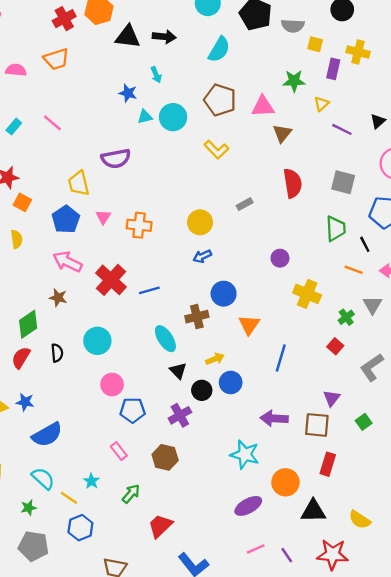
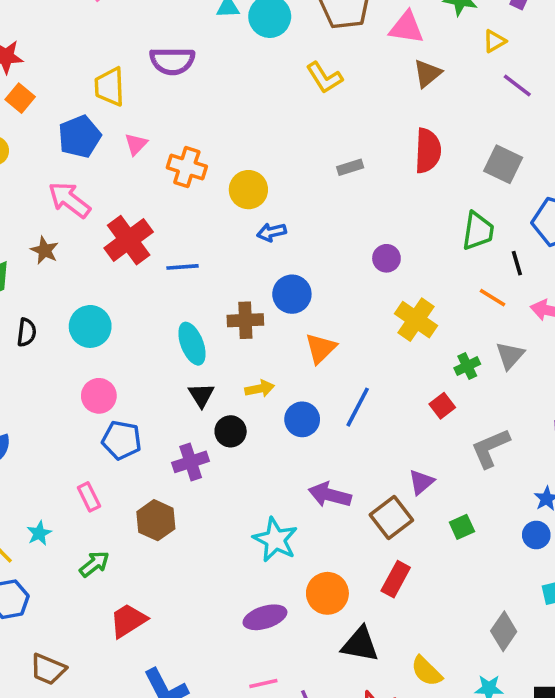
yellow circle: (200, 222) -> (248, 190), moved
blue circle: (231, 383) -> (302, 419), moved
brown square: (317, 425) -> (391, 517), turned 36

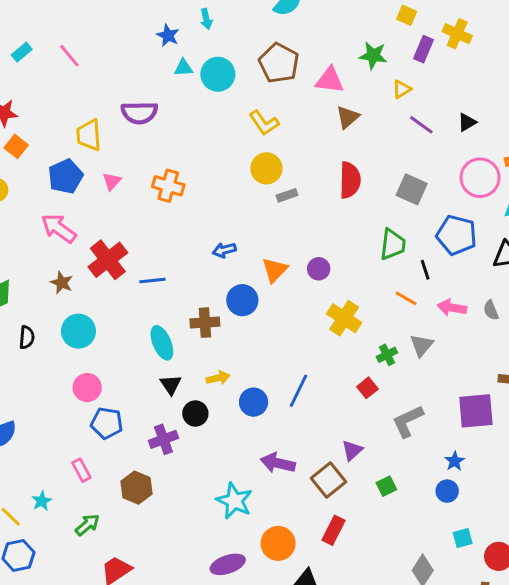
orange cross: (187, 167) -> (168, 186), moved
yellow circle: (248, 190) -> (266, 168), moved
brown star: (45, 250) -> (62, 283), moved
orange triangle: (321, 348) -> (275, 270), moved

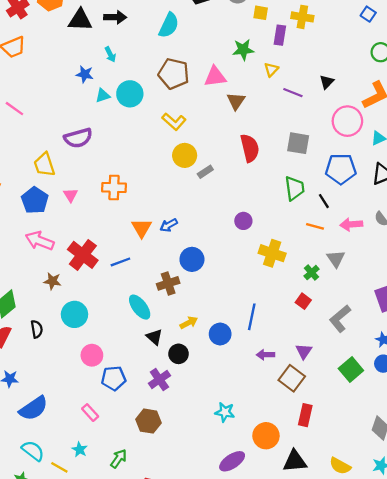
orange triangle: (275, 270) -> (142, 228), moved
purple arrow: (278, 463) -> (265, 355), moved, size x0.7
pink rectangle: (81, 470) -> (90, 413), moved
green square: (386, 486) -> (351, 369), moved, size x1.5
cyan star: (234, 501) -> (225, 412), size x0.7

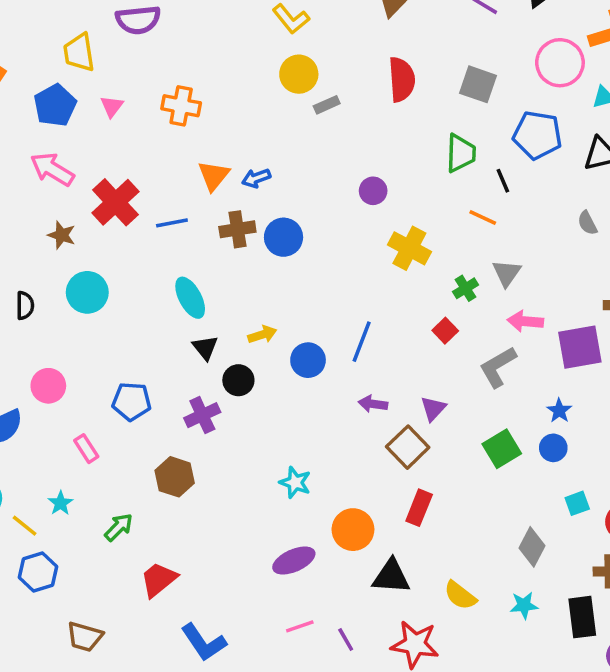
pink arrow: (351, 224) -> (525, 321), moved
brown cross: (168, 283) -> (237, 229), moved
pink circle: (92, 355) -> (48, 386), moved

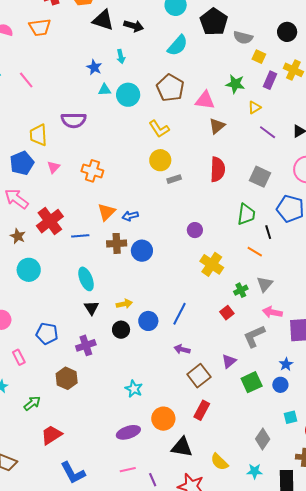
black circle: (238, 380) -> (121, 330), moved
purple triangle: (433, 408) -> (229, 361), moved

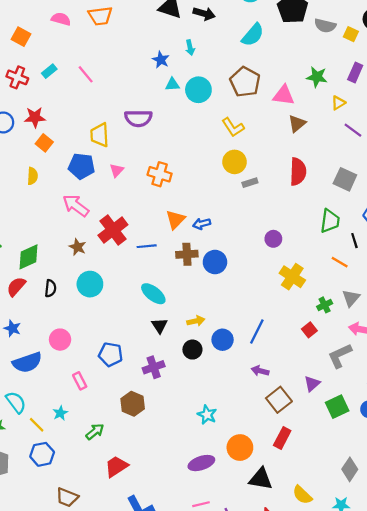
yellow square: (259, 57) -> (351, 34), moved
blue pentagon: (22, 163) -> (82, 166), turned 30
cyan ellipse: (86, 279) -> (153, 294), turned -30

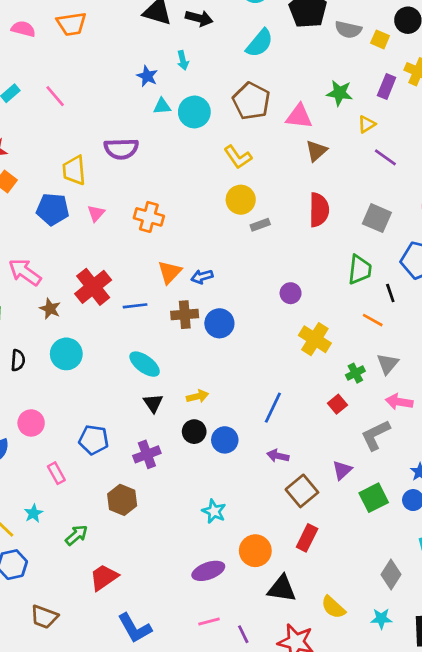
pink arrow: (76, 206) -> (25, 272), moved
blue circle: (223, 340) -> (225, 440), moved

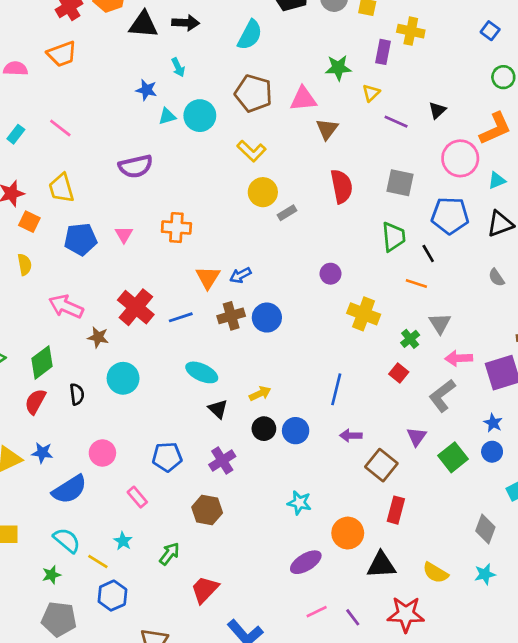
yellow trapezoid: (74, 170) -> (61, 188), moved

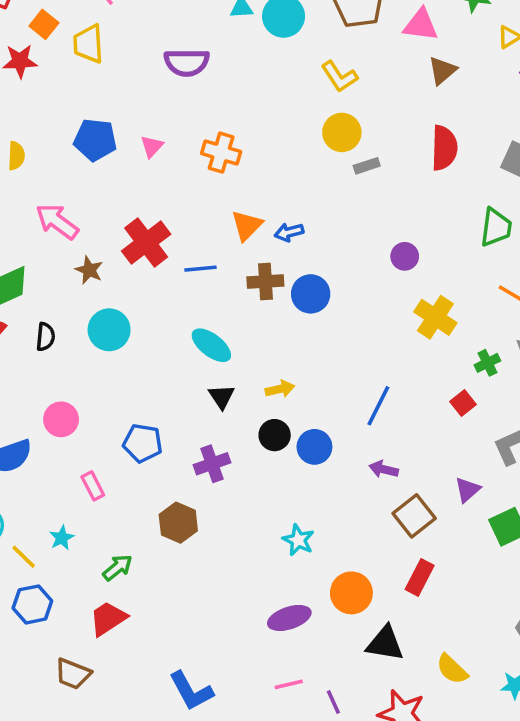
yellow trapezoid: (61, 188) -> (88, 44), moved
orange square: (29, 222) -> (44, 24), moved
red trapezoid: (205, 590) -> (108, 619), moved

